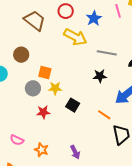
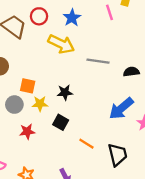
red circle: (66, 11) -> (39, 16), moved
blue star: (94, 18) -> (72, 18), moved
black star: (100, 76) -> (65, 92), moved
orange line: (104, 115) -> (86, 144), moved

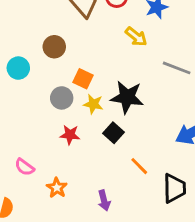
yellow arrow: (61, 44) -> (136, 37), size x0.7
black star: (65, 92) -> (127, 97), size x1.6

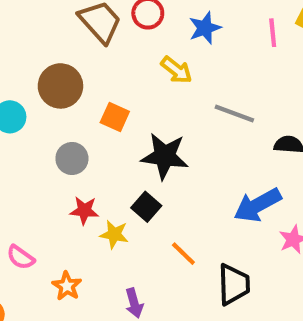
brown circle: (54, 47) -> (60, 86), size x1.4
orange square: (83, 79) -> (115, 117), moved
yellow star: (93, 104) -> (114, 234), moved

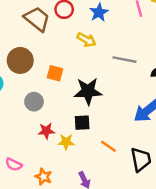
black square: (146, 207) -> (82, 123), turned -35

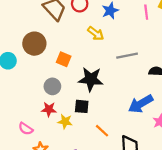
gray line: (125, 60) -> (127, 56), turned -30
gray circle: (34, 102) -> (52, 86), moved
pink semicircle: (14, 164) -> (26, 129), moved

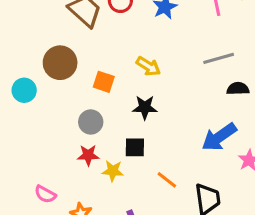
yellow arrow: (96, 33) -> (148, 66), moved
gray line: (127, 56) -> (219, 58), moved
black star: (91, 79) -> (145, 107), size x0.7
pink semicircle: (26, 129) -> (45, 194), moved

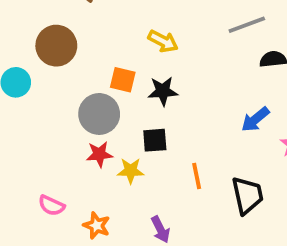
orange square: (104, 82) -> (123, 80), moved
gray circle: (91, 122) -> (99, 114), size x1.4
blue arrow: (219, 137) -> (255, 119), size x0.7
orange line: (167, 180) -> (197, 176), turned 45

